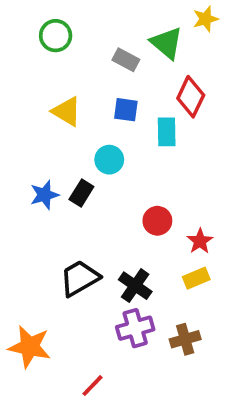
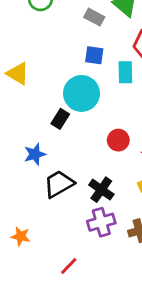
yellow triangle: (67, 112) -> (18, 74), moved
cyan circle: (109, 160) -> (82, 93), size x1.6
blue star: (44, 195) -> (35, 154), moved
orange star: (30, 347) -> (21, 236), size x0.6

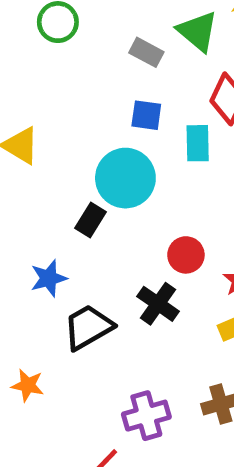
black cross: (101, 190) -> (158, 304), moved
purple cross: (101, 222) -> (146, 416), moved
orange star: (21, 236) -> (28, 385), moved

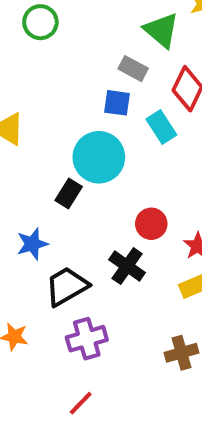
gray rectangle: (146, 52) -> (133, 69), moved
cyan rectangle: (198, 143) -> (161, 127), turned -32
purple cross: (146, 416) -> (87, 339), moved

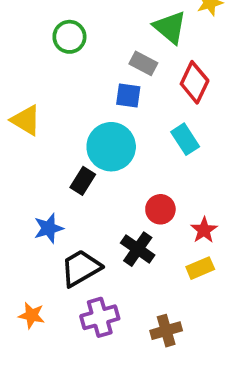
green circle: (40, 22) -> (69, 37), moved
cyan rectangle: (161, 127) -> (185, 139), moved
brown cross: (182, 353) -> (166, 331), moved

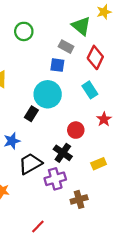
red star: (204, 230) -> (104, 119), moved
purple cross: (100, 317) -> (55, 179), moved

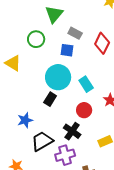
green triangle: (81, 26) -> (54, 14), moved, turned 30
green circle: (24, 31) -> (36, 39), moved
cyan rectangle: (90, 90) -> (86, 84), moved
black rectangle: (31, 114) -> (50, 99), moved

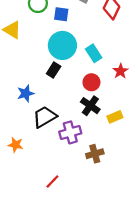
blue square: (67, 50) -> (61, 14), moved
black cross: (72, 131) -> (90, 106), moved

